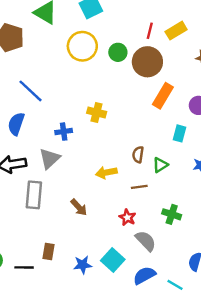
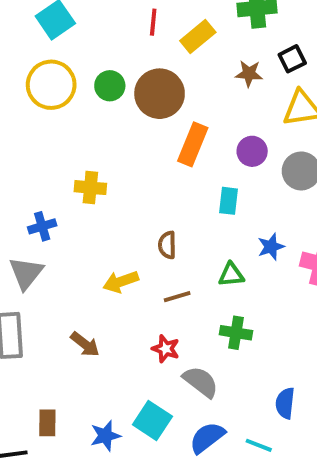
red line: (150, 31) -> (153, 22), moved
green triangle: (160, 165) -> (231, 275), moved, turned 35

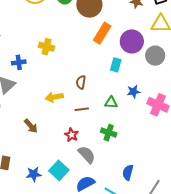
purple circle: (252, 151) -> (132, 41), size x1.5

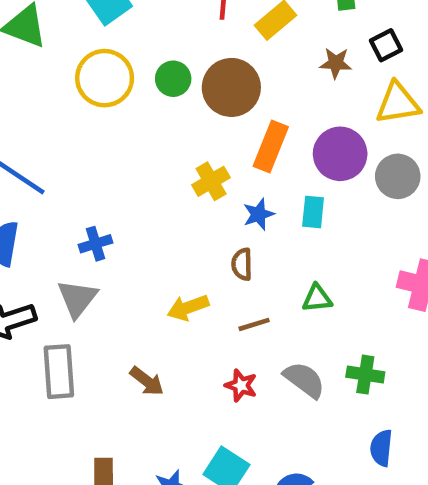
yellow cross: (46, 47) -> (211, 181), moved, turned -35
blue star: (134, 92) -> (259, 214), moved
green cross: (109, 133) -> (365, 375), moved
gray semicircle: (87, 155) -> (304, 380), moved

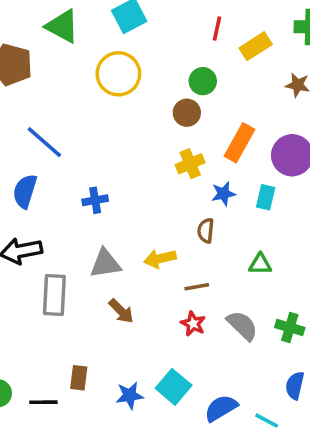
green circle: (173, 79) -> (203, 81), moved
brown circle: (231, 87) -> (187, 113), moved, size x0.6
gray triangle: (77, 299) -> (105, 264), moved, turned 36
brown line: (254, 324) -> (197, 287), moved

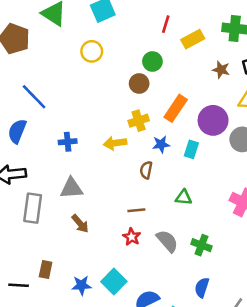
yellow circle: (118, 74) -> (92, 51), size x0.7
yellow arrow: (160, 258) -> (115, 143), moved

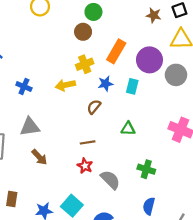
blue cross: (68, 142) -> (24, 86), turned 32
brown semicircle: (146, 170) -> (94, 107), turned 32
gray semicircle: (167, 241) -> (110, 180), moved

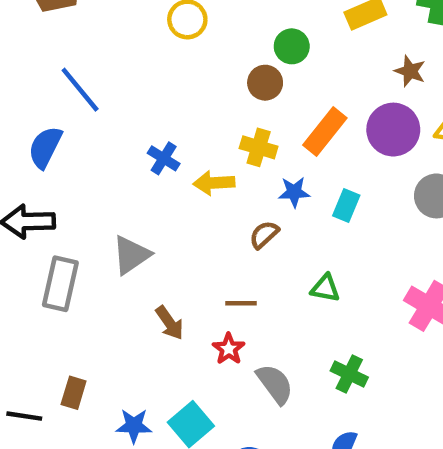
purple circle: (149, 60) -> (393, 130), moved
yellow cross: (85, 64) -> (259, 147), turned 30
blue cross: (24, 86) -> (164, 158), moved
gray triangle: (30, 127) -> (131, 255), turned -35
brown arrow: (39, 157) -> (170, 323), moved

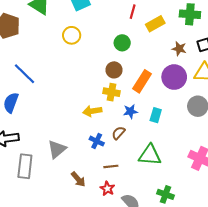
brown circle: (265, 83) -> (114, 70), moved
blue cross: (164, 158) -> (97, 141), moved
green triangle: (325, 288) -> (150, 155), size x1.6

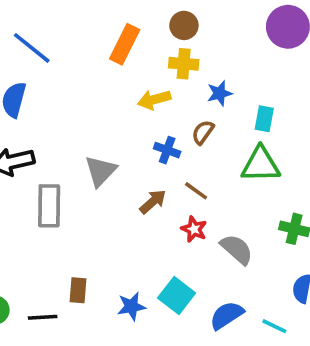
orange rectangle: (142, 81) -> (125, 44), moved
cyan rectangle: (156, 115) -> (264, 119), moved
brown line: (111, 166) -> (196, 191), turned 48
brown arrow: (78, 179) -> (153, 202), moved, turned -84

